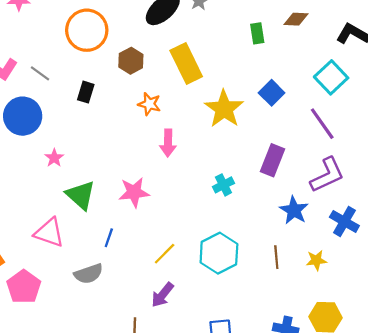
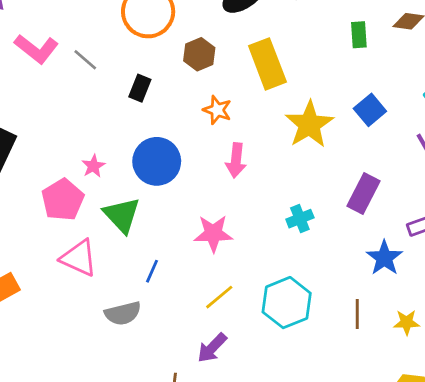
blue circle: (23, 116) -> (157, 161), moved
pink star: (134, 192) -> (213, 234), moved
pink pentagon: (24, 287) -> (63, 200), moved

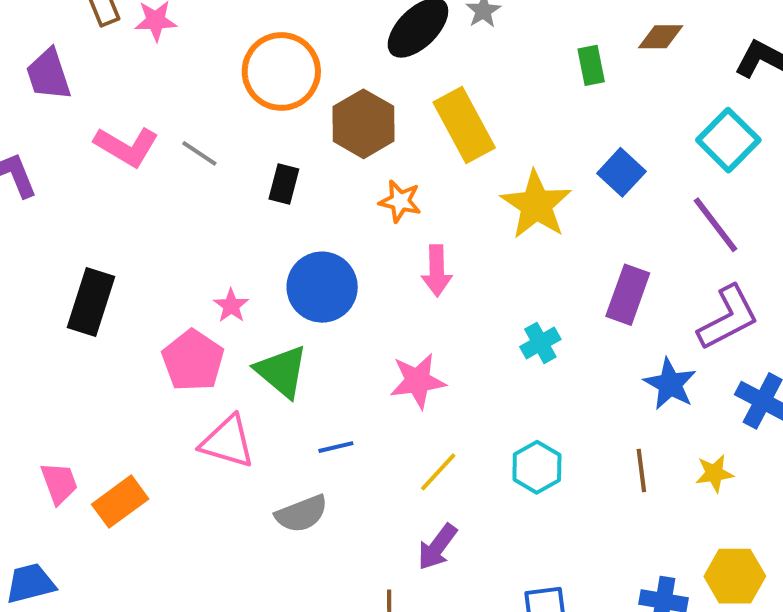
brown hexagon: (199, 54) -> (364, 124), size x1.4
blue line: (152, 271) -> (336, 447), turned 60
cyan hexagon: (287, 303) -> (537, 467), size x0.7

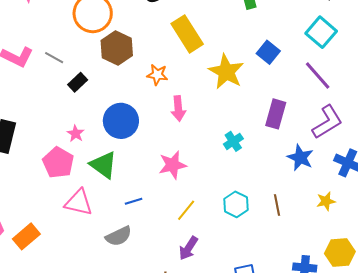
brown hexagon: (364, 124) -> (117, 48), moved
black rectangle: (284, 184) -> (78, 82), moved, turned 36
brown line: (641, 470) -> (277, 205), moved

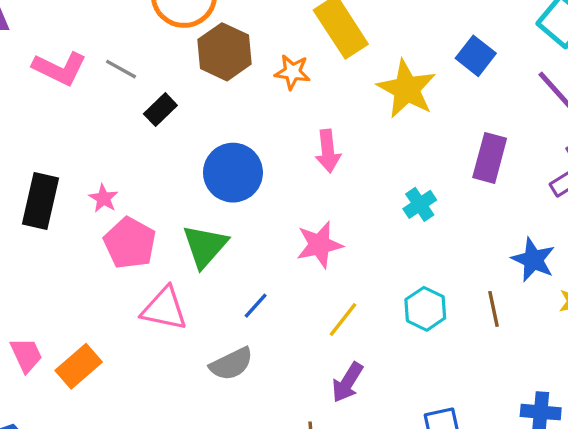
orange star: (157, 75) -> (292, 72), moved
pink star: (76, 133) -> (103, 198), moved
blue star: (300, 158) -> (533, 260), moved
green triangle: (103, 165) -> (205, 246), turned 36
blue line: (134, 201) -> (256, 306), turned -30

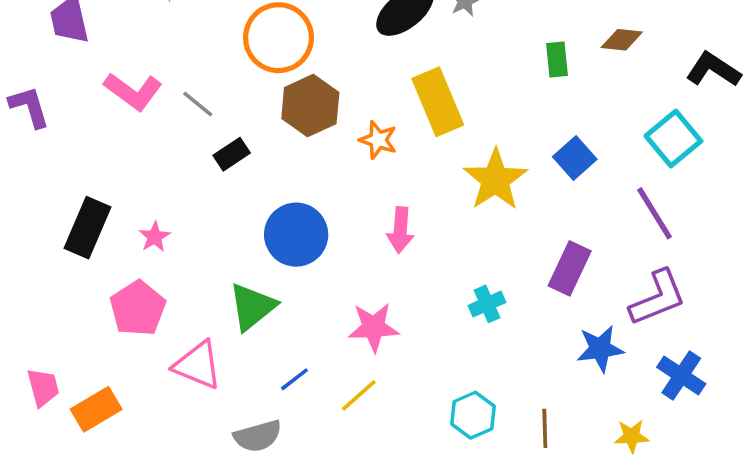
pink pentagon: (130, 243) -> (138, 308), moved
blue star: (533, 260) -> (600, 349), moved, turned 30
yellow line: (343, 320) -> (359, 395), moved

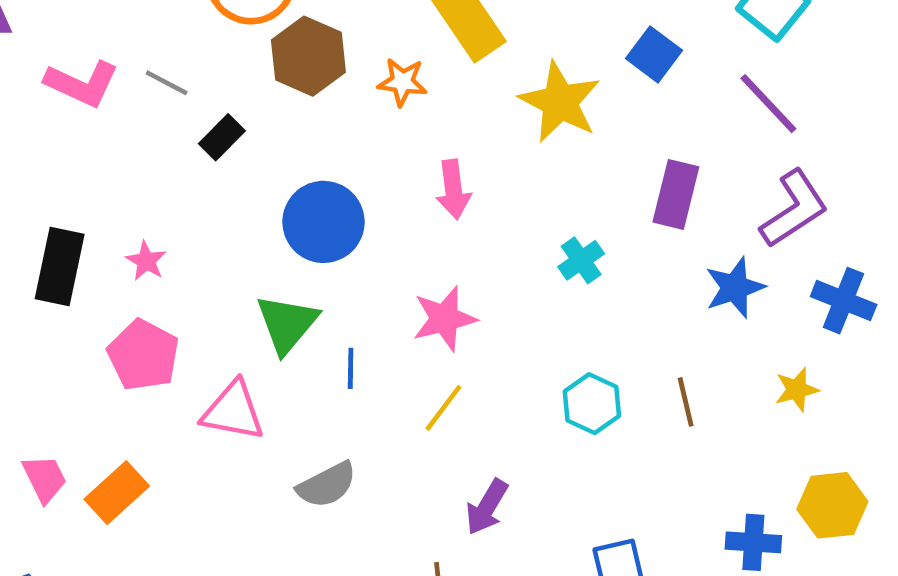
blue line: (294, 379) -> (351, 368), moved, turned -40

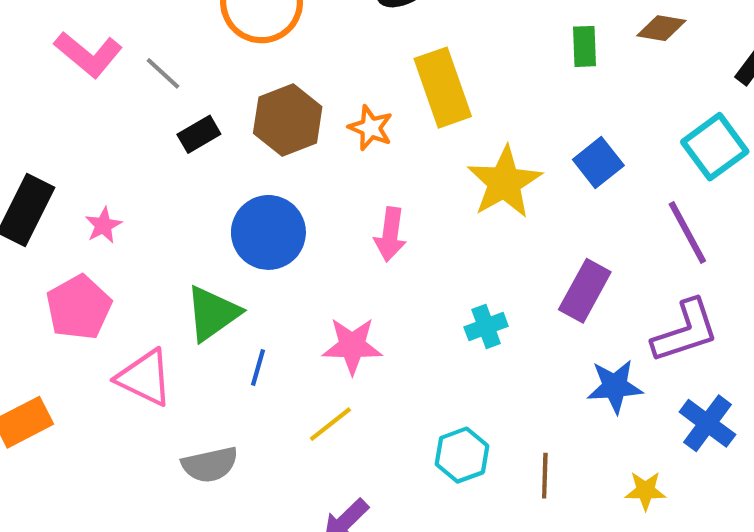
brown hexagon: (308, 56) -> (288, 120), moved

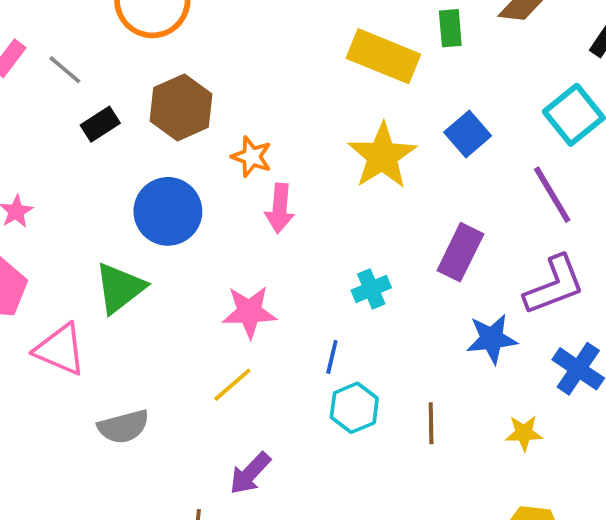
yellow rectangle: (443, 88) -> (383, 56), moved, turned -46
orange star: (371, 128) -> (252, 157), moved
blue line: (258, 368) -> (332, 357), moved

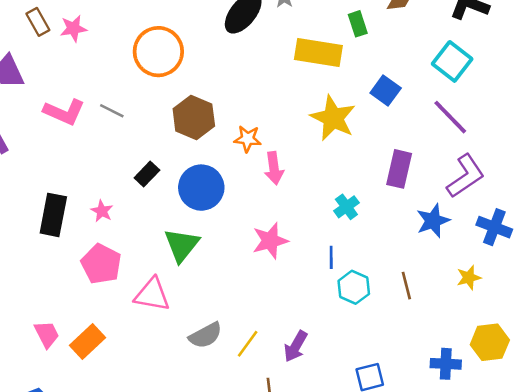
black rectangle: (100, 124) -> (147, 174), moved
yellow line: (232, 385) -> (248, 344), moved

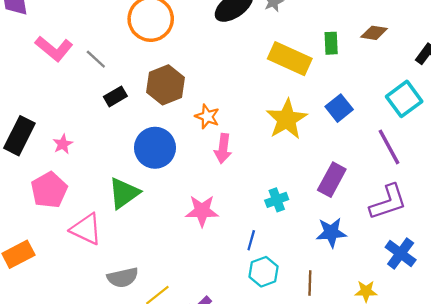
black rectangle: (147, 174) -> (115, 96), moved
blue star: (433, 221) -> (331, 232), moved

